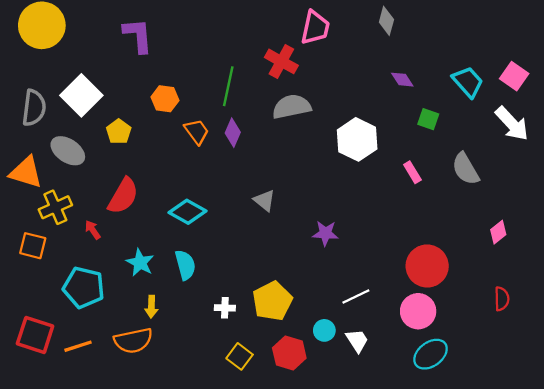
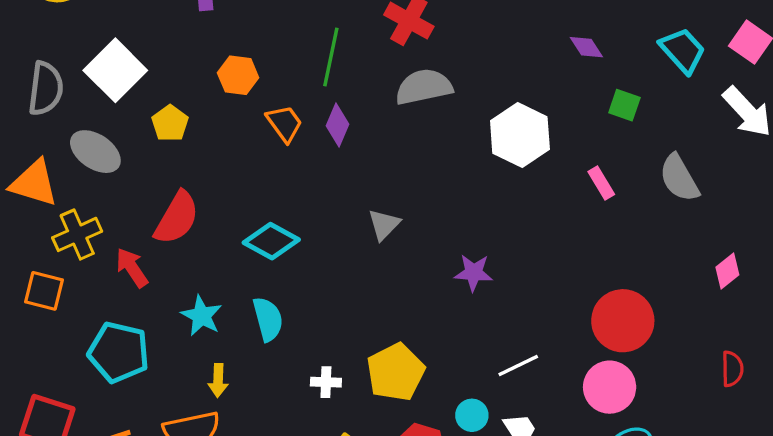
gray triangle: (264, 200) -> (384, 225), turned 35
red arrow: (93, 230) -> (132, 268), size x1.4

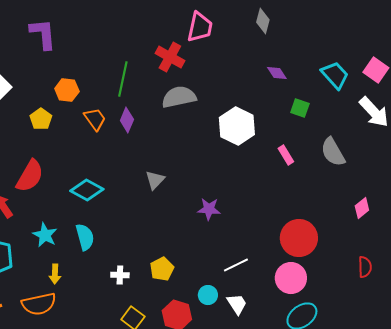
yellow pentagon: (170, 123) -> (41, 119), moved
yellow pentagon: (396, 372) -> (162, 269), size x0.7

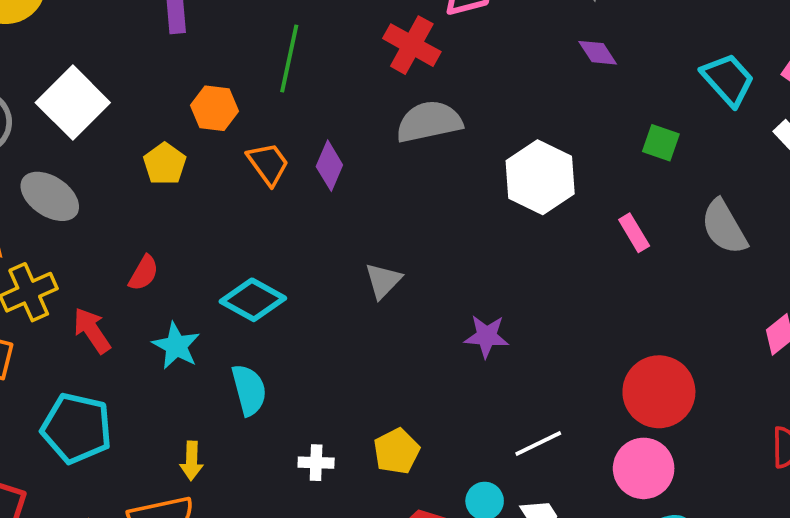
purple diamond: (277, 73) -> (598, 53), moved
green line: (123, 79) -> (289, 58), moved
red semicircle: (30, 176) -> (144, 273), size x0.6
cyan star: (45, 235) -> (176, 346), moved

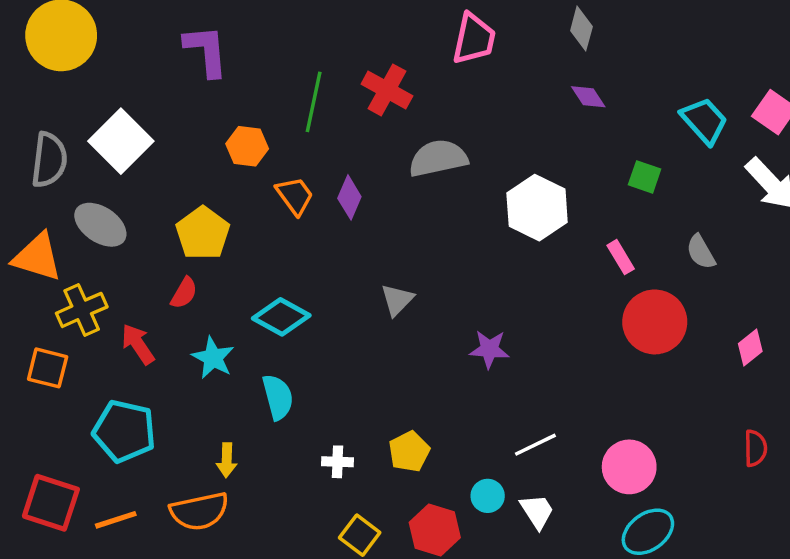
red cross: (412, 45) -> (387, 90), moved
yellow pentagon: (165, 164) -> (203, 233), moved, size x1.4
gray semicircle: (724, 227) -> (701, 252), size x0.7
red circle: (659, 392) -> (655, 322), moved

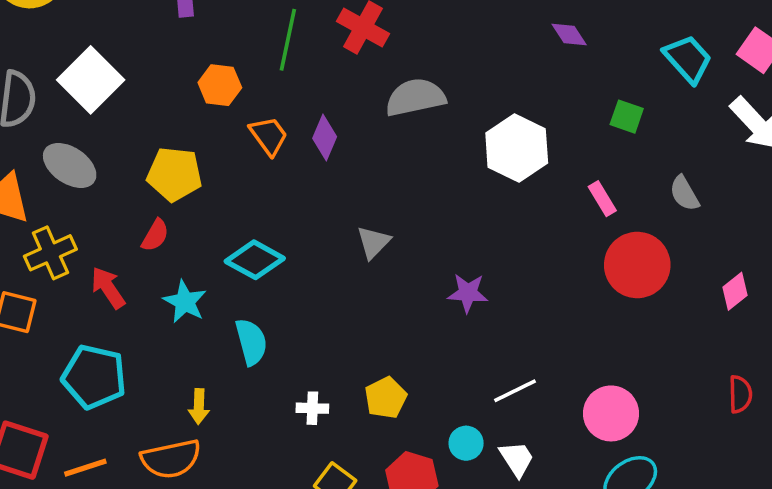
yellow pentagon: (203, 233) -> (174, 174), turned -30

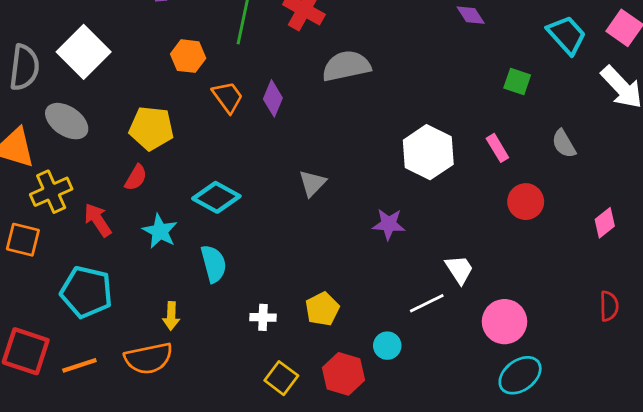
white hexagon: (517, 148) -> (428, 152), moved
red circle: (637, 265) -> (526, 202), size x0.7
white trapezoid: (517, 459) -> (459, 269), moved

